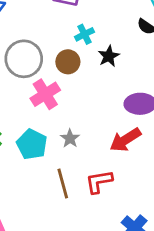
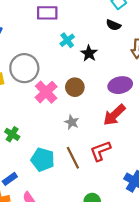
brown circle: (68, 62) -> (75, 87), moved
cyan pentagon: (32, 144) -> (43, 160), moved

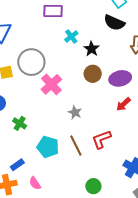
black semicircle: (113, 25) -> (114, 23), size x1.5
brown circle: (75, 87) -> (93, 74), moved
red arrow: (114, 115) -> (123, 104), moved, size x0.7

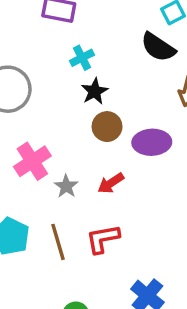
black star: (91, 49) -> (95, 91), moved
pink cross: (51, 84) -> (32, 161), moved
red arrow: (123, 104) -> (111, 183), moved

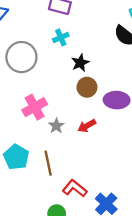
cyan cross: (82, 58) -> (61, 37), moved
red L-shape: (103, 239) -> (75, 188), moved, turned 45

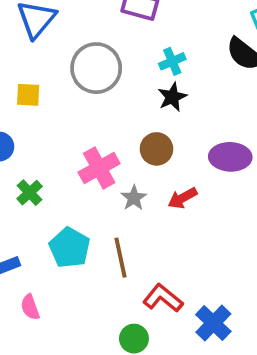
cyan cross: (61, 37) -> (172, 61), moved
gray circle: (21, 57) -> (96, 68), moved
brown circle: (87, 87) -> (156, 149), moved

